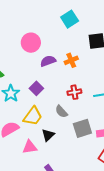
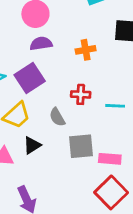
purple semicircle: (48, 61) -> (41, 44), moved
purple square: (36, 88) -> (30, 78), size x1.5

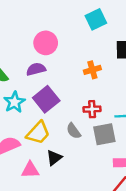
purple semicircle: (41, 44) -> (36, 69), moved
gray square: (81, 146) -> (104, 134), moved

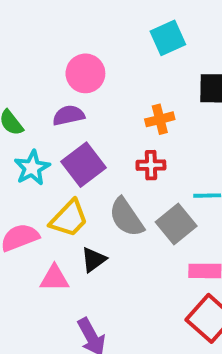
red cross: (92, 109) -> (151, 165), moved
gray semicircle: (74, 131) -> (126, 217), size x1.5
gray square: (104, 134) -> (176, 224), turned -30

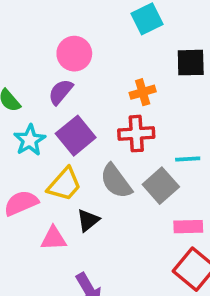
purple semicircle: (69, 115) -> (61, 92), turned -36
red cross: (151, 165) -> (136, 134), size x1.4

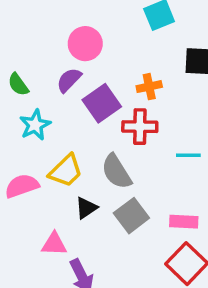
purple square: (76, 136) -> (102, 103), moved
gray square: (161, 186) -> (131, 216), moved
pink triangle: (54, 238) -> (54, 244), moved

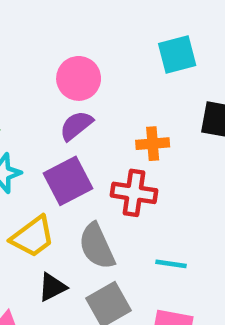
purple semicircle: (69, 80) -> (76, 126), moved
purple square: (102, 103) -> (68, 181), moved
cyan line: (188, 155) -> (171, 264), moved

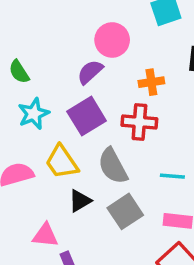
pink circle: (79, 78) -> (112, 40), moved
yellow trapezoid: (33, 237) -> (62, 162), turned 96

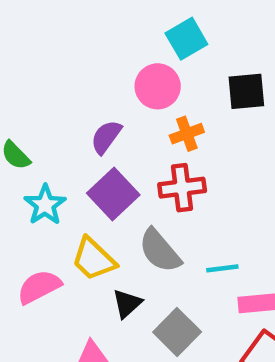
pink circle: (112, 40) -> (158, 86), moved
cyan line: (172, 176) -> (222, 268), moved
gray square: (125, 211) -> (177, 332), moved

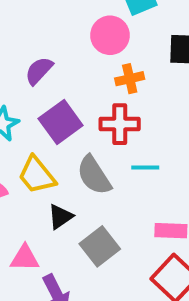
purple semicircle: (106, 137) -> (39, 71), moved
cyan line: (222, 268) -> (145, 168), moved

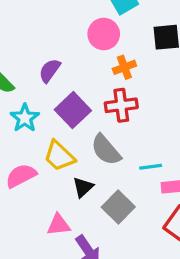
cyan line: (145, 168) -> (151, 167), moved

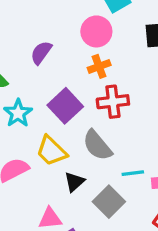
orange cross: (124, 67) -> (99, 66), moved
purple semicircle: (50, 71) -> (41, 53), moved
cyan line: (151, 167) -> (133, 173), moved

